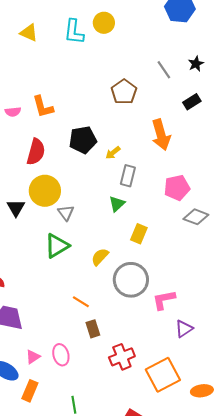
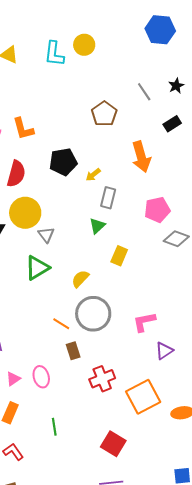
gray circle: (131, 280) -> (93, 314), moved

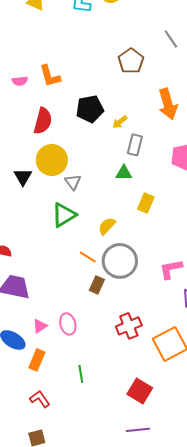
green triangle: (97, 226) -> (124, 173), turned 42
orange line: (61, 324) -> (88, 257), moved
brown rectangle: (73, 351) -> (97, 285), moved, turned 42

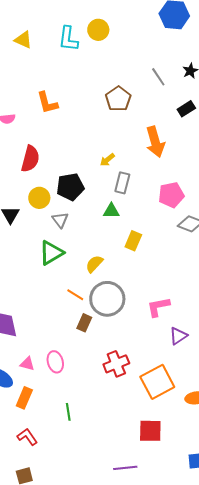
orange L-shape: (50, 76) -> (47, 103), moved
black pentagon: (90, 109) -> (70, 187), moved
yellow circle: (52, 160) -> (39, 198), size x0.7
pink triangle: (40, 326) -> (27, 364), turned 49
red square: (140, 391) -> (150, 431), moved, turned -30

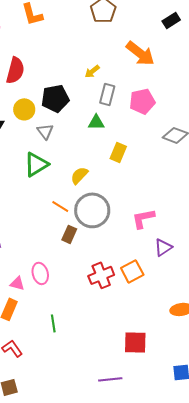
orange arrow: (155, 142) -> (140, 53), turned -36
pink pentagon: (171, 195) -> (142, 101), moved
pink triangle: (27, 364) -> (17, 283), moved
orange square: (157, 382) -> (132, 271), moved, size x0.7

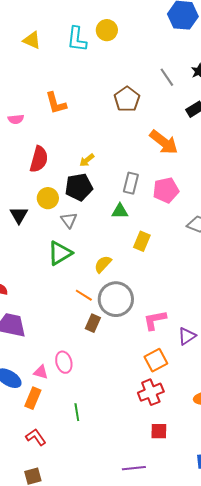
yellow arrow: (92, 71) -> (87, 160), moved
pink L-shape: (143, 218) -> (155, 320), moved
red cross: (101, 275) -> (151, 392), moved
red square: (135, 342) -> (159, 431), size x0.7

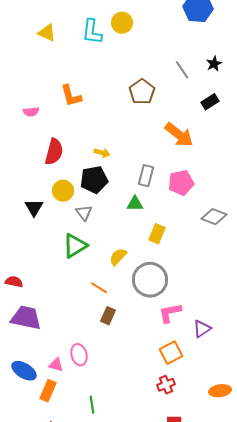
yellow arrow: (87, 160) -> (102, 153), turned -126
gray circle: (116, 299) -> (150, 280), moved
red cross: (151, 392) -> (166, 385), size x0.7

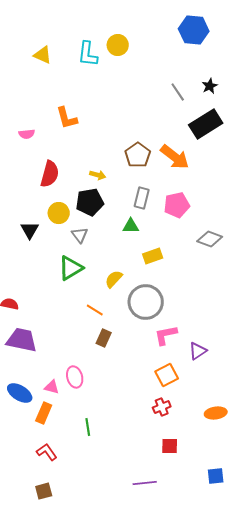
brown pentagon: (142, 92) -> (138, 155), moved
black rectangle: (210, 102) -> (206, 124), size x1.8
yellow rectangle: (157, 234) -> (153, 256), turned 48

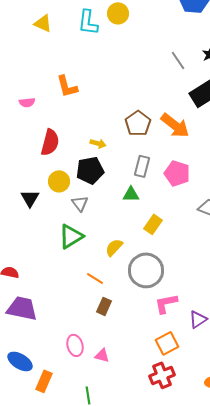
pink pentagon: (177, 205) -> (177, 173), turned 30
yellow rectangle: (153, 256) -> (153, 224), turned -36
pink triangle: (52, 387) -> (102, 355), moved
red cross: (162, 407) -> (162, 375), size x1.4

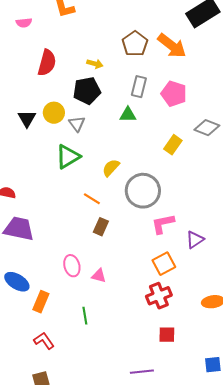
yellow circle: (59, 181) -> (54, 113), moved
yellow rectangle: (153, 224) -> (173, 145), moved

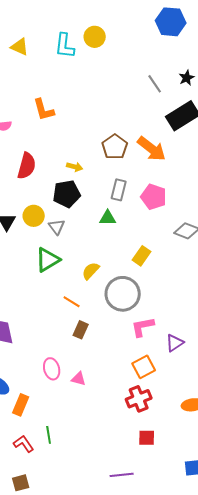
yellow rectangle: (173, 145) -> (142, 256), moved
green line: (85, 316) -> (49, 435), moved

